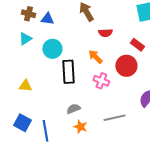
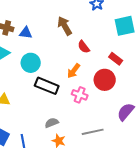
red semicircle: (105, 33) -> (84, 47), turned 56
orange arrow: (95, 57) -> (74, 71), turned -98
black rectangle: (68, 72) -> (47, 86), turned -65

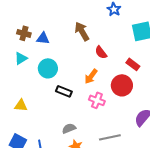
black rectangle: (47, 86) -> (64, 91), size x0.7

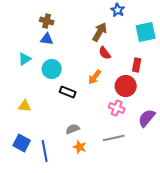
brown arrow: (82, 31) -> (100, 32), moved, turned 60
brown cross: (24, 33) -> (47, 21), moved
red rectangle: (133, 64) -> (137, 65), turned 64
pink cross: (97, 100) -> (117, 108), moved

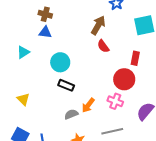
cyan circle: (52, 69) -> (60, 62), moved
orange arrow: (95, 77) -> (88, 105), moved
yellow triangle: (25, 106) -> (23, 99), turned 40
gray semicircle: (73, 129) -> (71, 114), moved

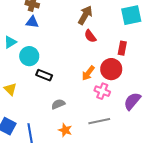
cyan circle: (60, 62) -> (29, 56), moved
black rectangle: (66, 85) -> (44, 75), moved
orange arrow: (88, 105) -> (88, 73), moved

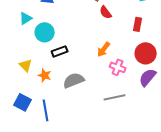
red circle: (111, 69) -> (146, 53), moved
black rectangle: (44, 75) -> (60, 51), turned -42
gray semicircle: (58, 104) -> (74, 80), size x1.5
orange star: (65, 130) -> (45, 75), moved

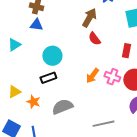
cyan circle: (45, 32) -> (52, 56), moved
yellow triangle: (26, 65) -> (14, 92), turned 48
pink cross: (118, 67) -> (112, 77), moved

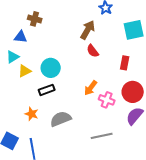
blue triangle: (36, 25) -> (21, 37), moved
pink cross: (112, 77) -> (107, 100), moved
yellow triangle: (14, 92) -> (25, 71), moved

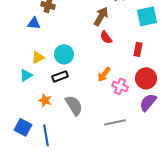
cyan triangle: (13, 57) -> (26, 75), moved
gray semicircle: (61, 119) -> (74, 105), turned 80

